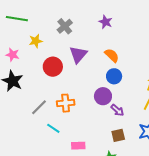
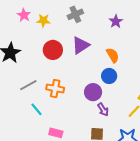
pink star: (12, 55) -> (24, 15), moved

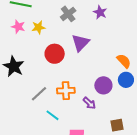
purple star: (116, 21) -> (100, 12), moved
orange semicircle: (113, 55) -> (124, 61), moved
blue circle: (109, 76) -> (126, 80), moved
purple arrow: (103, 109) -> (89, 103), moved

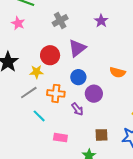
gray cross: (68, 14) -> (60, 21), moved
yellow star: (38, 27) -> (37, 72), moved
orange semicircle: (124, 61) -> (118, 72), turned 140
blue circle: (126, 80) -> (78, 77), moved

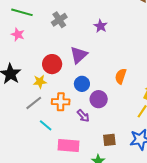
gray cross: (60, 21) -> (59, 20), moved
orange semicircle: (118, 72) -> (121, 76), turned 98
pink rectangle: (60, 138) -> (69, 145), size x1.5

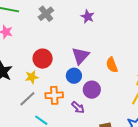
purple triangle: (79, 55) -> (80, 56), moved
orange semicircle: (121, 76) -> (112, 65), turned -35

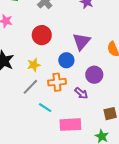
red circle: (43, 59) -> (42, 35), moved
blue circle: (74, 76) -> (66, 60), moved

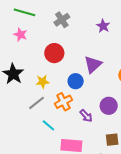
purple circle: (94, 75) -> (109, 106), moved
orange cross: (57, 82) -> (63, 102), turned -30

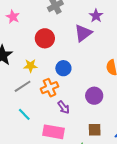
purple triangle: (93, 64) -> (83, 33), moved
purple arrow: (86, 116) -> (64, 107), moved
cyan line: (48, 125) -> (24, 114), moved

